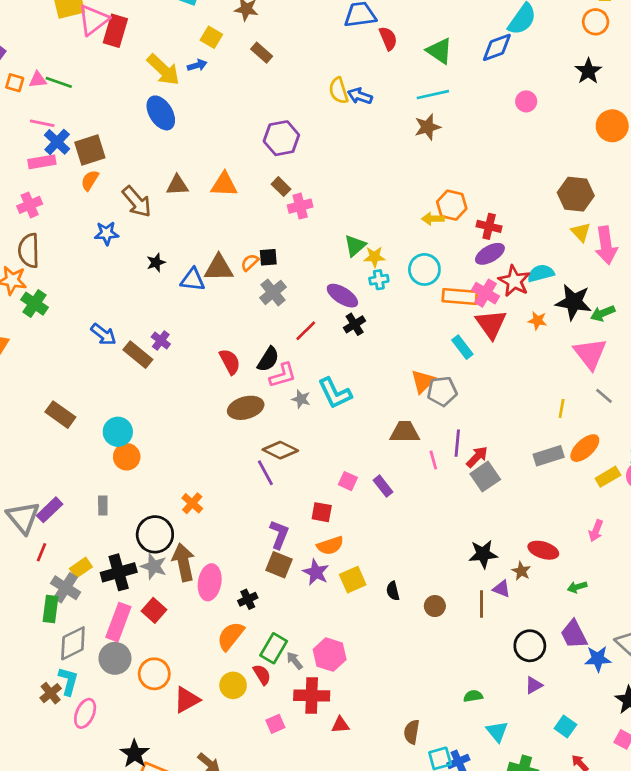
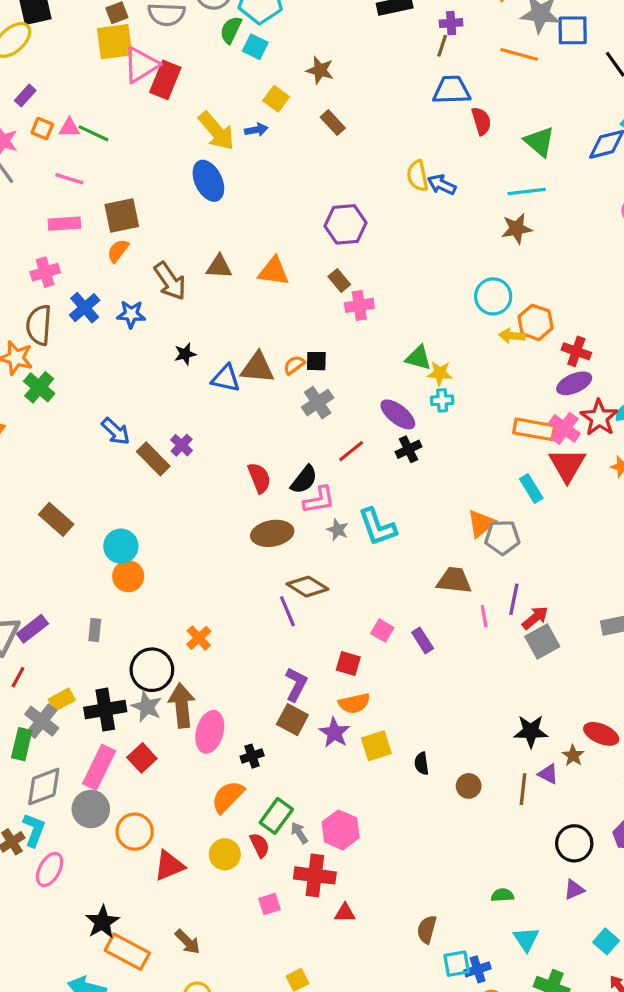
blue cross: (57, 142) -> (85, 308), moved
green triangle: (355, 246) -> (418, 358), turned 50
cyan circle: (424, 269) -> (493, 296), moved

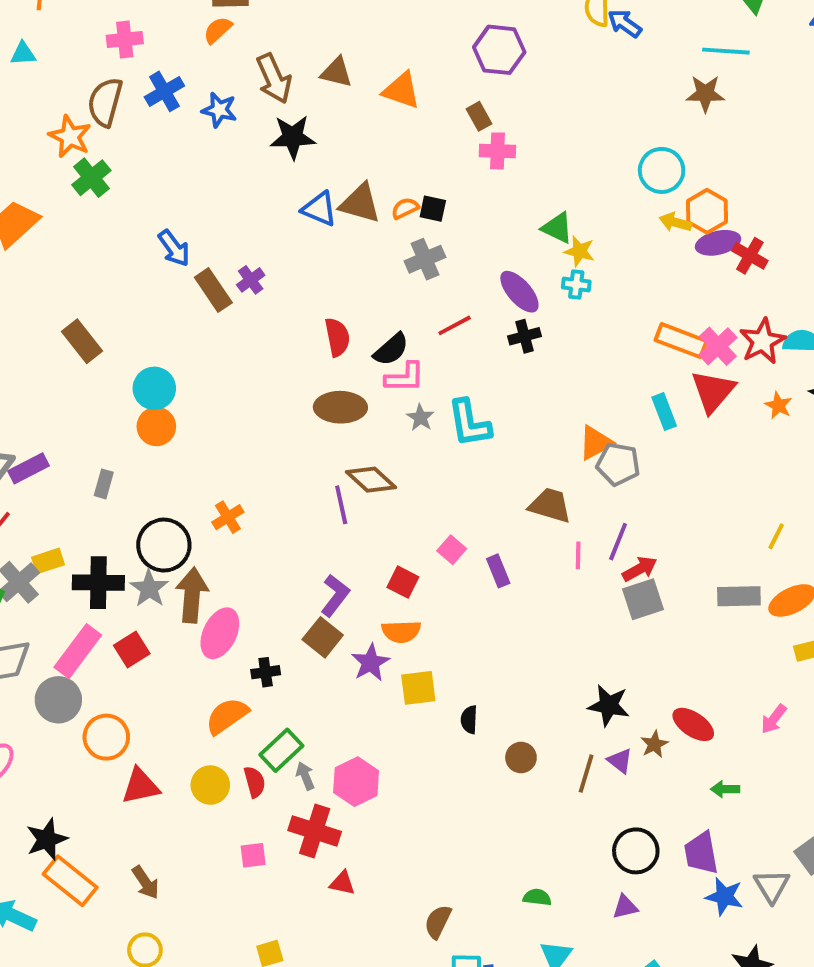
black star: (185, 354) -> (293, 137), moved, size x1.6
purple ellipse: (574, 383) -> (718, 243), moved

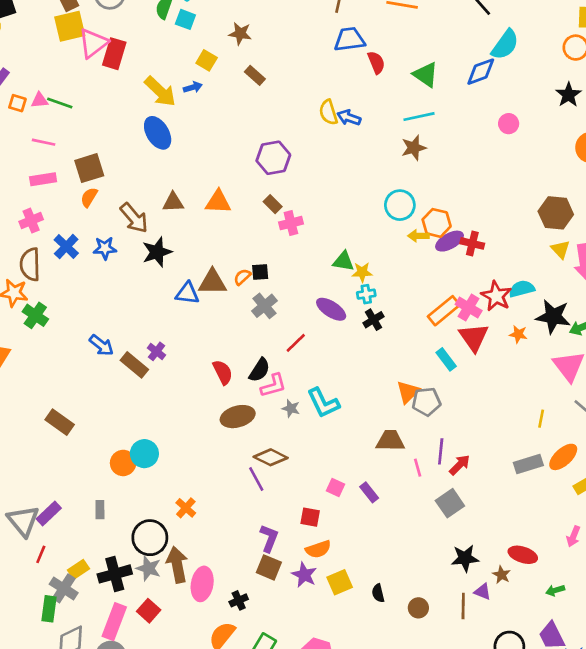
black cross: (525, 336) -> (374, 320), moved
orange rectangle: (681, 341) -> (444, 311), turned -44
cyan circle: (154, 388) -> (144, 454), moved
gray square: (643, 599) -> (450, 503), moved

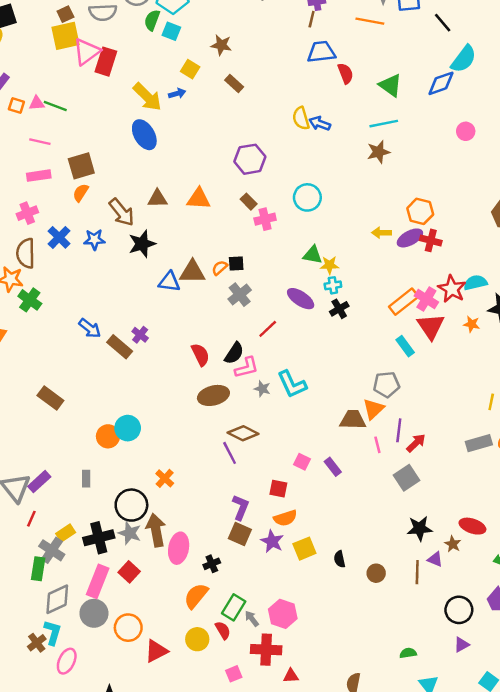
cyan circle: (400, 205) -> (307, 197), moved
orange hexagon: (437, 223) -> (420, 211), moved
orange triangle: (408, 392) -> (373, 409), moved

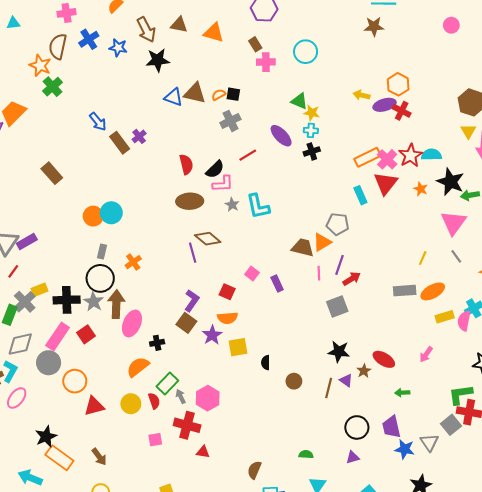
gray rectangle: (86, 479) -> (102, 251), moved

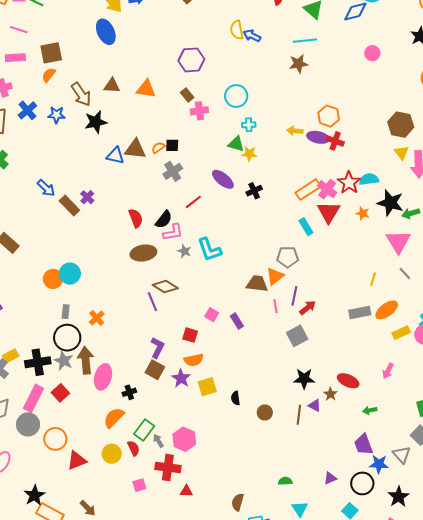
purple ellipse: (385, 105) -> (318, 137), turned 35
cyan cross: (311, 130) -> (249, 125), moved
black circle: (357, 427) -> (362, 483), moved

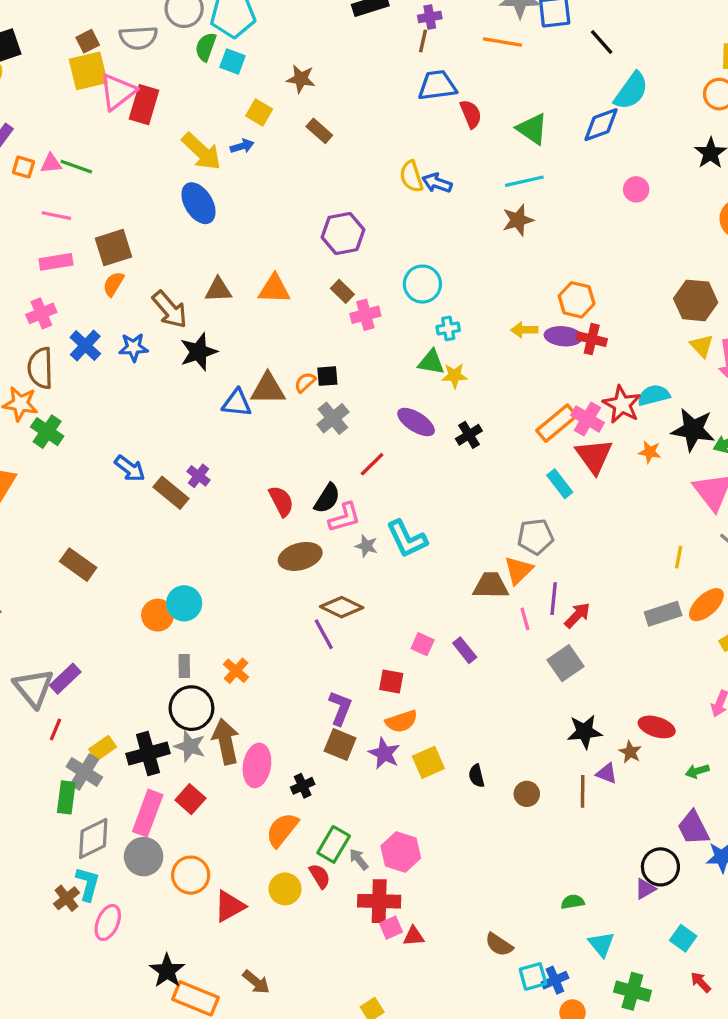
black circle: (362, 483) -> (660, 867), moved
pink square: (139, 485) -> (391, 928), moved
brown semicircle: (238, 502) -> (499, 945), turned -66

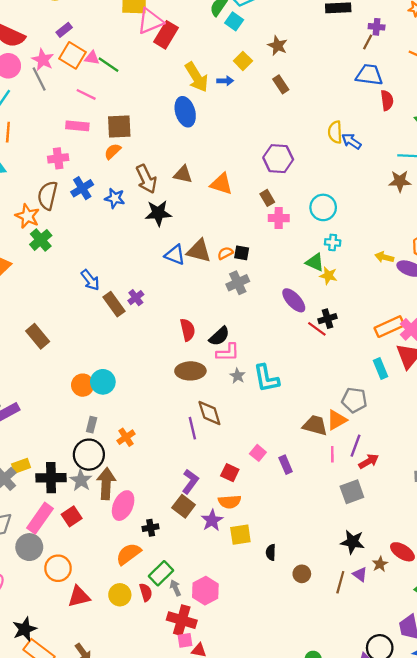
orange square: (23, 167) -> (72, 55), size x1.6
red line: (372, 464) -> (317, 329), moved, turned 66
brown diamond: (342, 607) -> (209, 413), turned 32

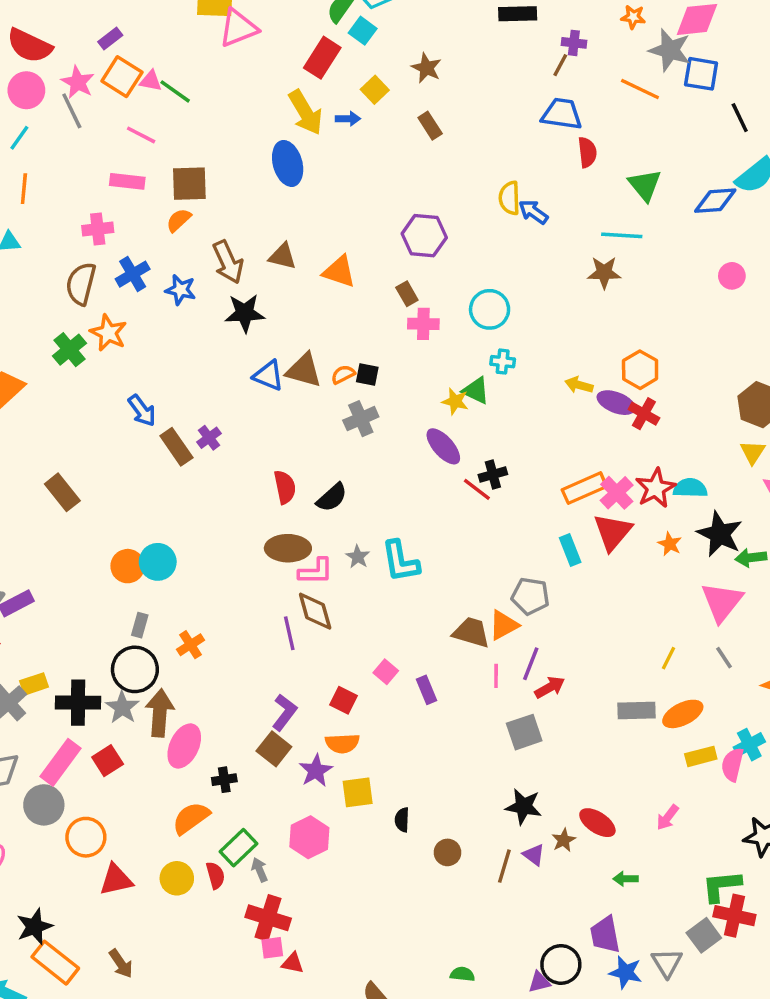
red rectangle: (166, 35) -> (322, 58), moved
orange star: (27, 216) -> (108, 333), moved
yellow star: (328, 276) -> (455, 401), moved
pink L-shape: (228, 352) -> (316, 571), moved
pink hexagon: (205, 591) -> (309, 837), moved

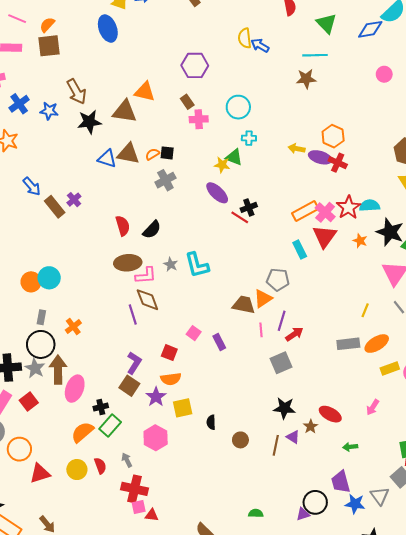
orange semicircle: (179, 220) -> (47, 25), moved
brown triangle: (283, 256) -> (125, 111), moved, size x1.4
green rectangle: (239, 848) -> (110, 425), moved

